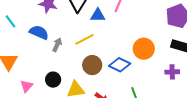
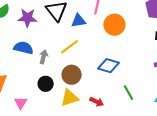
orange circle: (144, 49) -> (114, 25), moved
brown circle: (92, 65) -> (72, 75), moved
black circle: (53, 80) -> (46, 84), moved

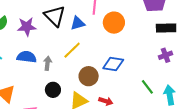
brown circle: (72, 75) -> (89, 76), moved
green line: (129, 93) -> (147, 87), moved

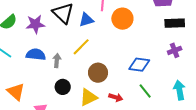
blue diamond: (113, 64) -> (139, 65), moved
green line: (147, 87) -> (145, 91), moved

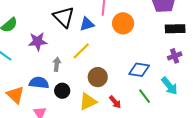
purple star: (35, 24) -> (38, 41), moved
blue semicircle: (36, 54) -> (39, 83), moved
cyan arrow: (179, 90) -> (169, 86), moved, turned 150
red arrow: (116, 97) -> (115, 102), turned 32

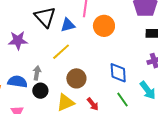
gray arrow: (57, 64) -> (37, 73), moved
blue diamond: (139, 70) -> (118, 73), turned 75

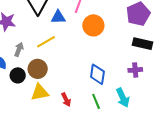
gray arrow: (37, 73) -> (19, 49), moved
brown circle: (76, 78) -> (38, 69), moved

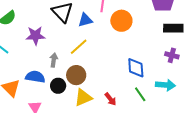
purple cross: (135, 70) -> (172, 55), turned 32
cyan arrow: (123, 98) -> (165, 85), turned -48

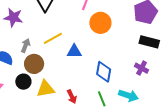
blue triangle: (85, 20) -> (74, 51), moved
brown circle: (76, 75) -> (34, 64), moved
black circle: (58, 86) -> (23, 82), moved

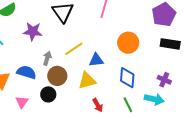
orange circle: (100, 23) -> (128, 43), moved
purple cross: (142, 68) -> (164, 80), moved
yellow triangle: (46, 89) -> (87, 81), moved

